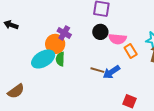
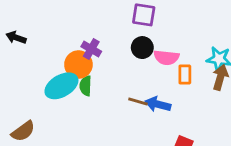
orange rectangle: (131, 51) -> (185, 74), turned 32
blue arrow: (111, 72) -> (158, 104), turned 48

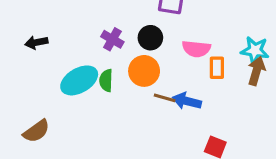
black arrow: (16, 38) -> (36, 42), moved, turned -30
black circle: (142, 48) -> (150, 38), moved
orange circle: (78, 65) -> (144, 71), moved

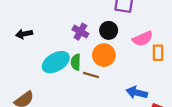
pink semicircle: (196, 49) -> (143, 39), turned -30
brown line: (165, 98) -> (91, 75), moved
blue arrow: (187, 101) -> (137, 93), moved

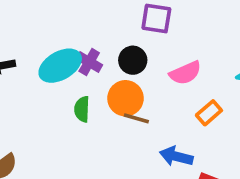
orange rectangle: (158, 53) -> (209, 113), moved, turned 49
cyan ellipse: (56, 62) -> (60, 66), moved
brown line: (91, 75) -> (136, 118), moved

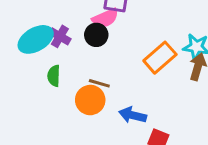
pink semicircle: (185, 73) -> (105, 18), moved
orange circle: (125, 98) -> (90, 100), moved
orange rectangle: (209, 113) -> (160, 58), moved, size x1.5

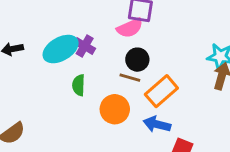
black circle: (96, 35) -> (137, 60), moved
orange rectangle: (160, 58) -> (161, 91), moved
brown line: (99, 83) -> (130, 78), moved

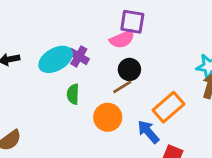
brown line: (130, 78) -> (122, 87), turned -48
orange rectangle: (161, 91) -> (169, 107), moved
blue arrow: (157, 124) -> (148, 132), turned 35

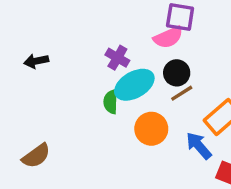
cyan ellipse: (56, 59) -> (134, 85), moved
brown line: (122, 87) -> (182, 93), moved

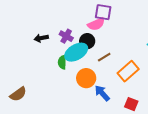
black arrow: (36, 61) -> (41, 38), moved
black circle: (177, 73) -> (87, 41), moved
blue arrow: (199, 146) -> (102, 93), moved

